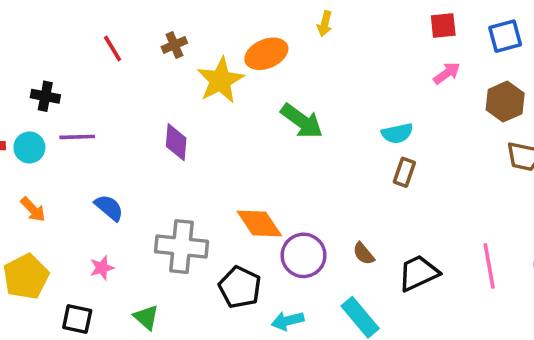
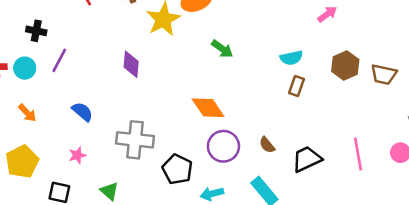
brown hexagon: (505, 102) -> (345, 65), moved
green arrow: (302, 121) -> (222, 49), size x0.7
purple line: (77, 137) -> (59, 60), turned -60
orange diamond: (259, 224) -> (208, 108), moved

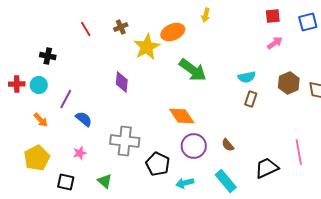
green arrow: (222, 49) -> (193, 70), size x1.6
purple line: (59, 60) -> (66, 99), moved
black trapezoid: (307, 159) -> (267, 168), moved

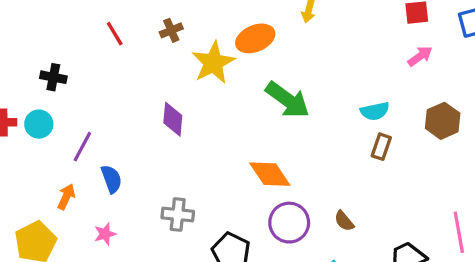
blue semicircle: (84, 119) -> (111, 179), turned 30
orange arrow: (41, 120) -> (66, 197), moved, turned -112
gray cross: (125, 141) -> (178, 215), size x0.7

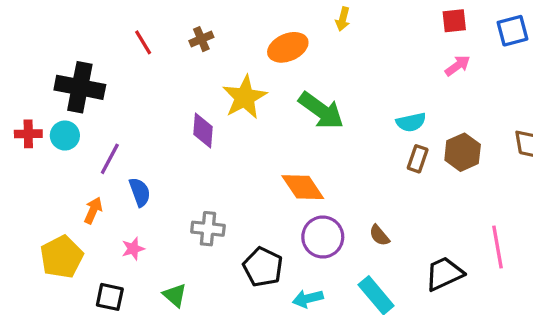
yellow star: (213, 63) -> (245, 97), moved
black cross: (53, 77) -> (80, 87), size x1.8
brown hexagon: (443, 121) -> (463, 152), moved

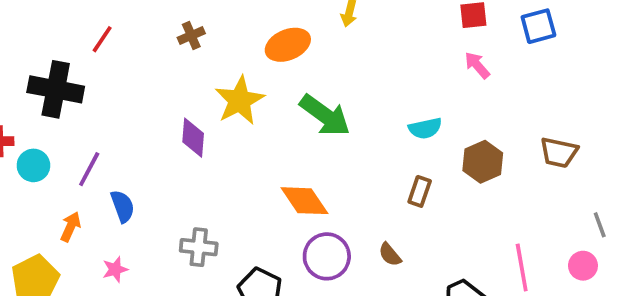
red line: (143, 42) -> (102, 39), moved, turned 65
pink arrow: (458, 66) -> (477, 65), turned -95
cyan circle: (65, 136) -> (33, 165), moved
brown rectangle: (418, 159) -> (420, 191), moved

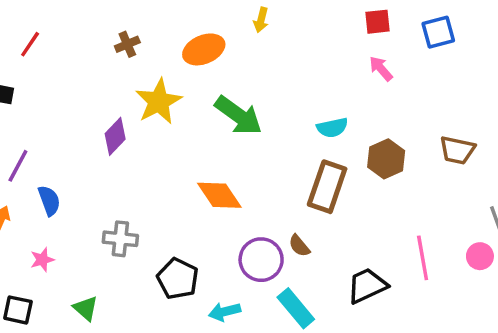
brown cross: (191, 35) -> (127, 44), moved
purple diamond: (193, 138) -> (115, 136), turned 39
brown rectangle: (420, 191) -> (327, 187), size x1.8
purple circle: (327, 256) -> (261, 260), moved

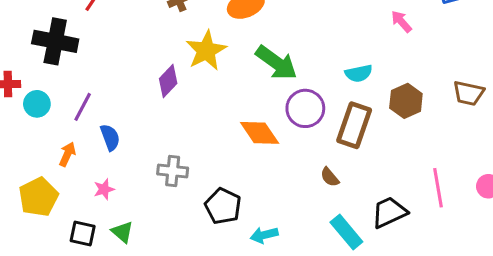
purple circle: (261, 260) -> (305, 108), moved
green triangle: (86, 308) -> (122, 232), moved
cyan rectangle: (296, 308) -> (346, 232), moved

